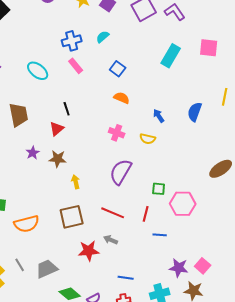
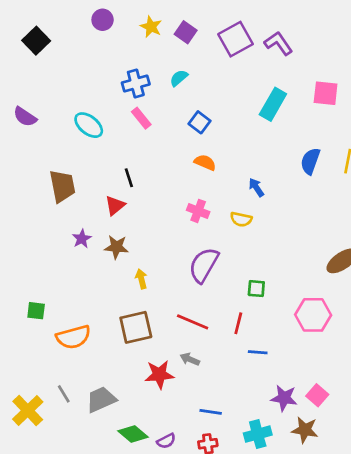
blue semicircle: (195, 112) -> (310, 161), moved
pink hexagon: (183, 204) -> (313, 315), moved

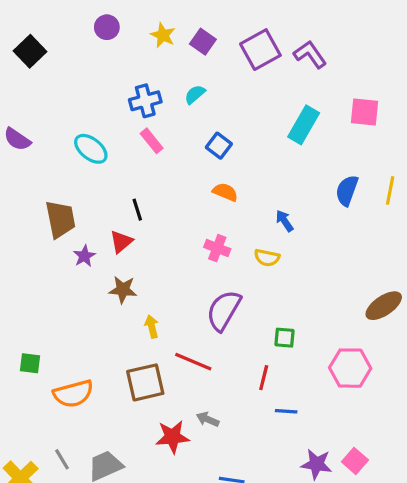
purple star: (82, 239) -> (84, 256), moved
red line: (193, 322) -> (193, 362), moved

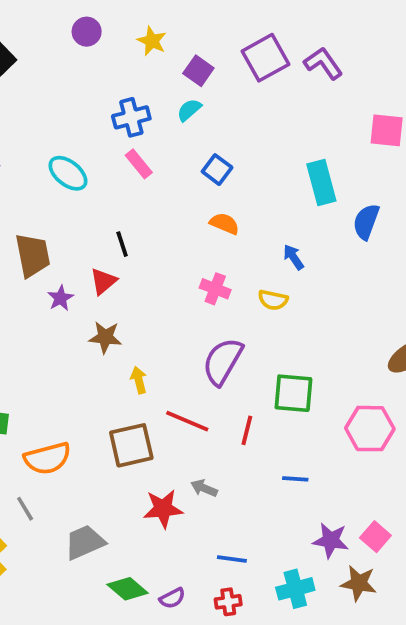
purple square: (203, 42) -> (198, 71), moved
cyan rectangle: (304, 125) -> (321, 183), moved, turned -45
green square: (284, 338) -> (293, 393), size x1.6
red line: (264, 378) -> (247, 430), moved
gray line: (62, 459) -> (25, 509), moved

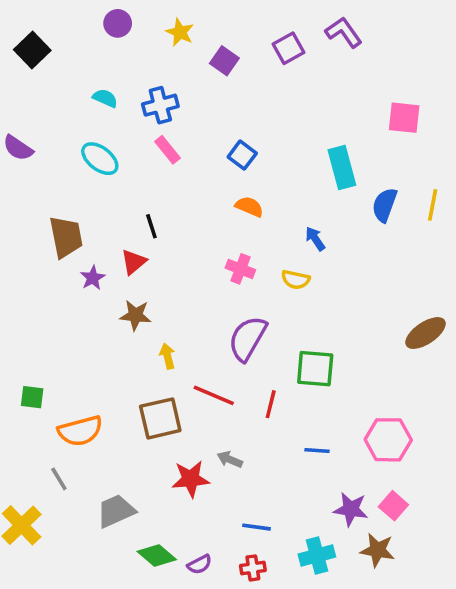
purple square: (266, 58) -> (288, 48), size x0.7
purple L-shape: (323, 63) -> (344, 32), moved
cyan semicircle: (189, 110) -> (105, 98), moved, turned 65
pink hexagon: (370, 429) -> (388, 440), moved

